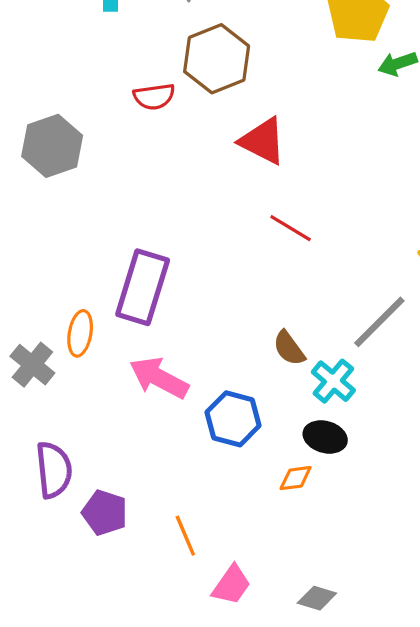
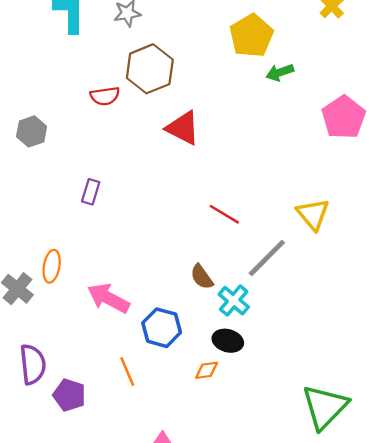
gray hexagon: (52, 146) -> (32, 131), size x0.7
red line: (291, 228) -> (224, 214), moved
purple rectangle: (143, 287) -> (91, 192), moved, size x0.5
orange line: (185, 536) -> (127, 371), moved

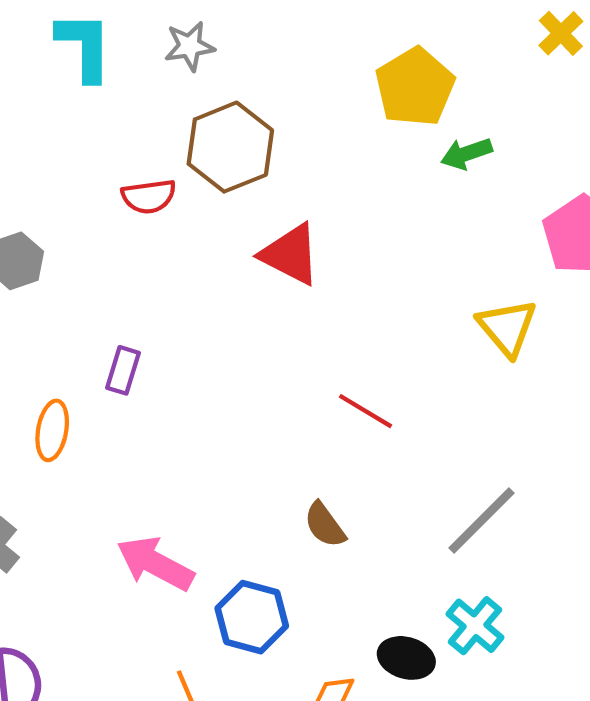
yellow triangle: (313, 214) -> (507, 327), moved
gray line: (267, 258) -> (481, 521), moved
orange ellipse: (52, 266) -> (52, 430), moved
cyan cross: (234, 301) -> (475, 626), moved
black ellipse: (228, 341) -> (406, 658), moved

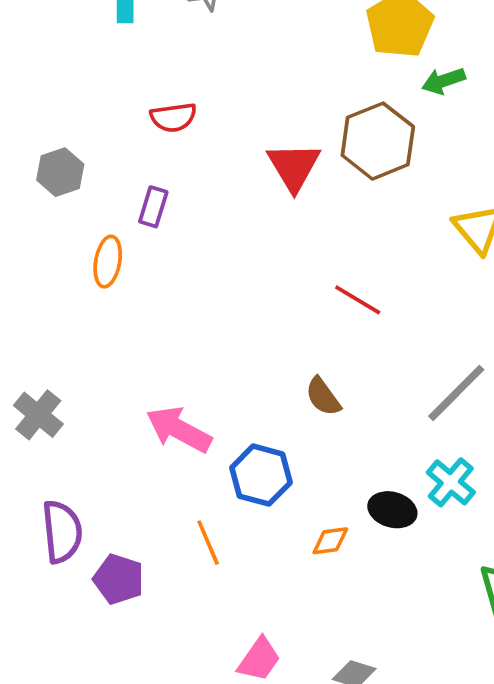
brown hexagon: (230, 147) -> (378, 141), moved
red triangle: (290, 254) -> (294, 167), turned 32
purple rectangle: (123, 370) -> (153, 207), moved
orange ellipse: (52, 430) -> (108, 262), moved

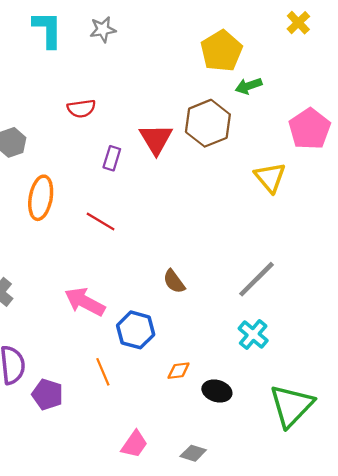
purple rectangle: (153, 207) -> (112, 158), moved
orange ellipse: (108, 262) -> (41, 198), size x1.4
red line: (358, 300) -> (101, 222), moved
black ellipse: (392, 510) -> (217, 391), moved

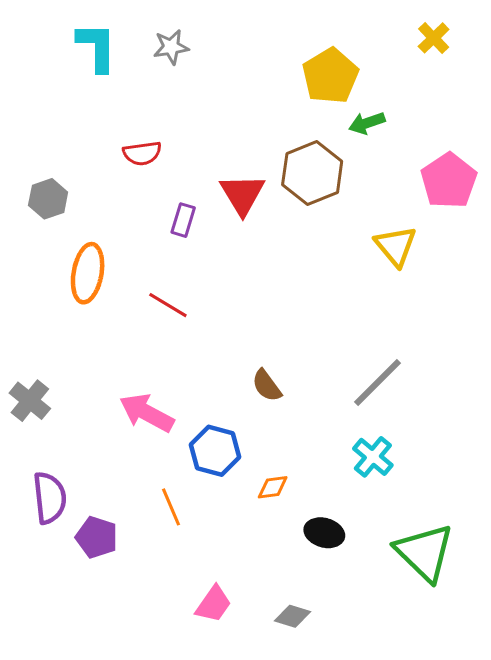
orange diamond: (179, 371) -> (273, 487), moved
green triangle: (292, 406) -> (424, 552), turned -30

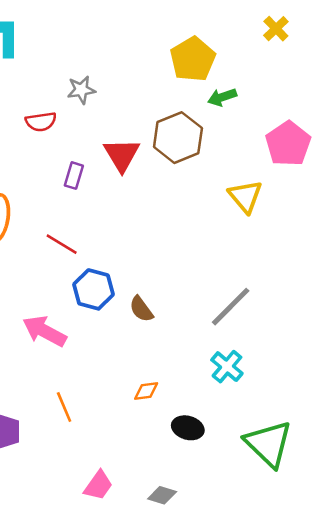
gray star: (171, 47) -> (81, 90), moved
blue hexagon: (215, 451) -> (93, 289), moved

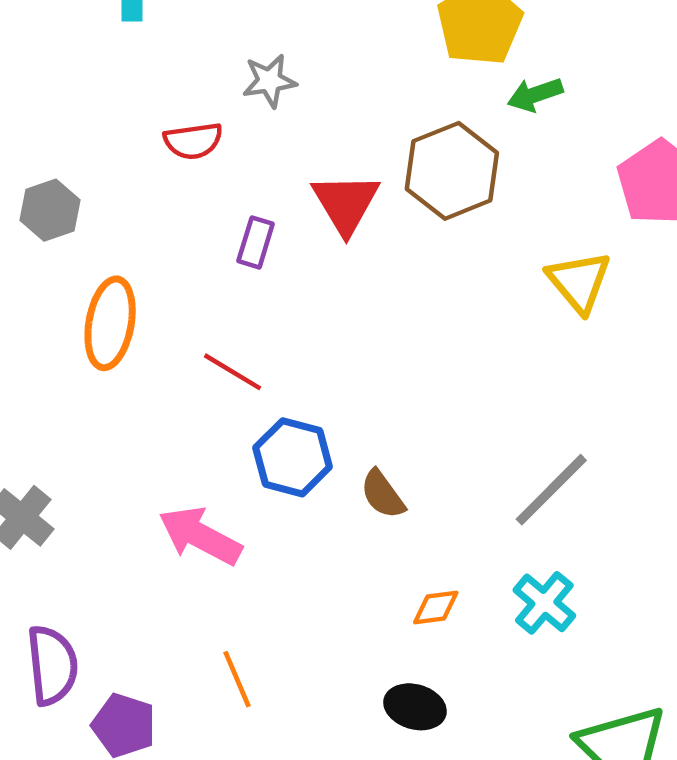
orange diamond: (146, 391) -> (436, 607), moved
black ellipse: (188, 428) -> (415, 707), moved

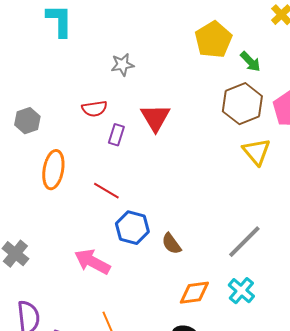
green arrow: (535, 95) -> (250, 62), moved, turned -115
red semicircle: (193, 141) -> (94, 109), moved
brown hexagon: (452, 171) -> (242, 104), moved
orange diamond: (436, 607) -> (194, 293), size x1.5

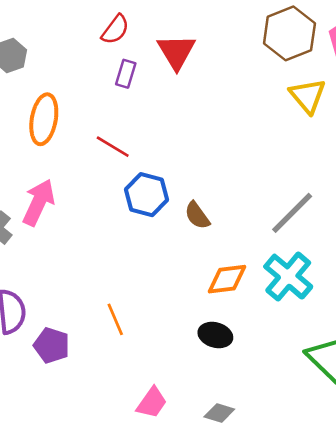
red semicircle: (94, 109) -> (115, 30), moved, turned -45
pink arrow: (92, 262) -> (39, 202), moved, turned 87
cyan cross: (241, 291) -> (288, 277), size x1.4

